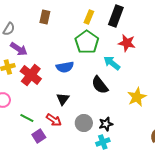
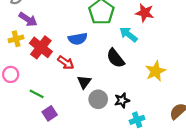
black triangle: (63, 99) -> (84, 82), moved
red arrow: (54, 120) -> (66, 63), moved
cyan cross: (103, 142) -> (137, 120), moved

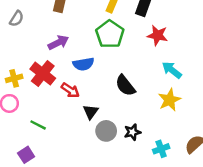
purple arrow: (28, 19) -> (58, 43), moved, turned -60
cyan arrow: (128, 34) -> (172, 70), moved
yellow cross: (16, 39) -> (14, 78), moved
purple square: (50, 113) -> (26, 155), moved
cyan cross: (137, 120) -> (161, 149), moved

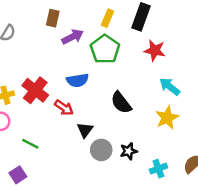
purple arrow: (58, 43) -> (73, 37), moved

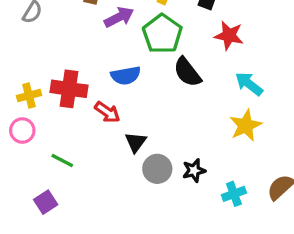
red cross: (35, 90) -> (69, 89), turned -30
black semicircle: (121, 103) -> (187, 72), moved

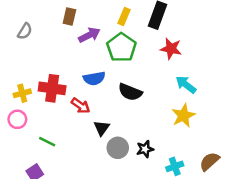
black semicircle: (187, 72) -> (130, 92), moved, turned -30

